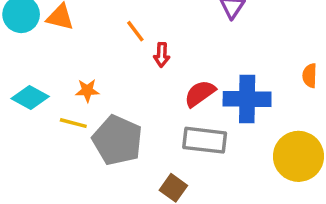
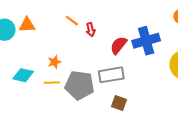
gray rectangle: (205, 140) -> (111, 75), moved

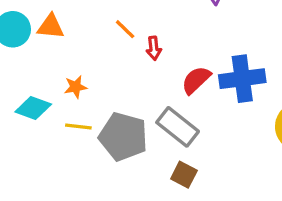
orange star: (54, 62) -> (76, 87), moved
gray rectangle: (111, 75) -> (178, 127), turned 40

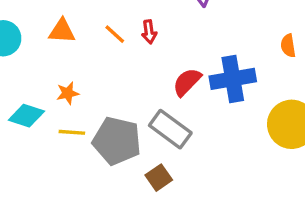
orange triangle: (51, 26) -> (62, 31), moved
red arrow: (154, 48) -> (149, 32), moved
brown square: (184, 175) -> (159, 178), moved, turned 30

